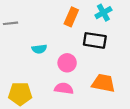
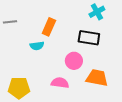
orange rectangle: (71, 17) -> (49, 27), moved
pink circle: (67, 63) -> (74, 61), moved

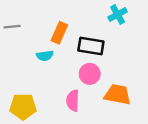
black rectangle: (89, 38) -> (91, 46), moved
pink semicircle: (60, 83) -> (73, 101), turned -96

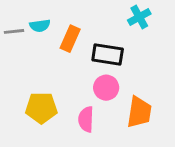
cyan semicircle: (45, 56) -> (40, 26), moved
orange trapezoid: (118, 94) -> (139, 112), turned 88
yellow pentagon: (23, 107) -> (41, 108), moved

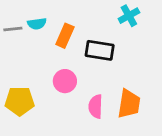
pink circle: (106, 88) -> (65, 81), moved
yellow pentagon: (41, 108) -> (20, 101), moved
pink semicircle: (86, 119) -> (96, 106), moved

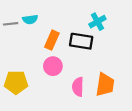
cyan cross: (129, 16) -> (97, 22), moved
orange rectangle: (65, 36) -> (52, 40), moved

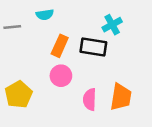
cyan semicircle: (30, 19) -> (45, 15), moved
yellow pentagon: (16, 82) -> (19, 94), turned -30

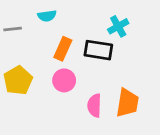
yellow pentagon: (19, 94) -> (18, 80), moved

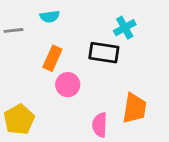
orange rectangle: (63, 49) -> (52, 58), moved
yellow pentagon: (18, 80) -> (19, 119), moved
pink semicircle: (94, 105) -> (100, 125), moved

